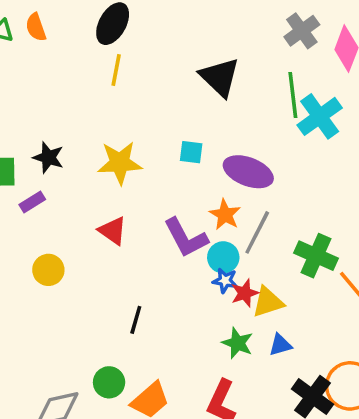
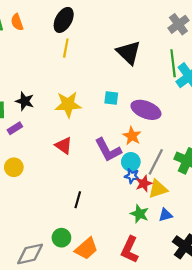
gray line: (257, 232) -> (156, 162), moved
yellow circle: (48, 270) -> (14, 167), moved

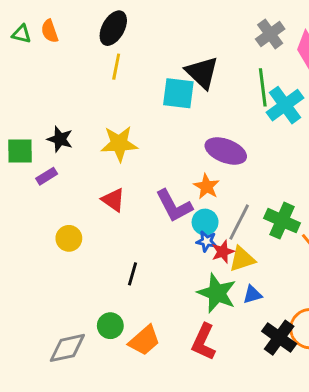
cyan square: (111, 98) -> (178, 93), moved, size x1.6
yellow circle: (14, 167) -> (69, 238), moved
green star: (139, 214) -> (217, 293), size x1.5

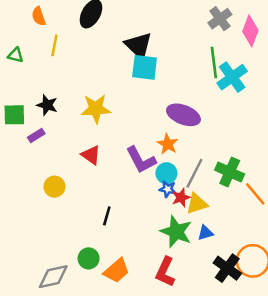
green triangle: (21, 34) -> (16, 55), moved
yellow line: (116, 67) -> (54, 45), moved
black triangle: (202, 73) -> (138, 45), moved

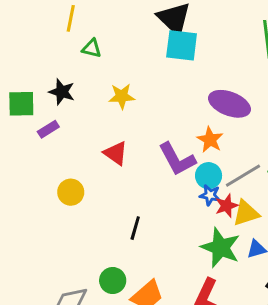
green triangle: (16, 55) -> (92, 48), moved
yellow star: (96, 109) -> (122, 96), size x0.7
gray line: (194, 173) -> (243, 176), turned 32

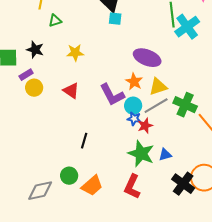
cyan square: (182, 45) -> (115, 19), size x0.6
green triangle: (92, 48) -> (55, 21), turned -32
yellow circle: (71, 192) -> (34, 88), moved
yellow triangle: (246, 213) -> (158, 87), moved

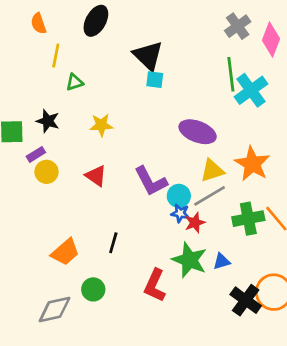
orange star: (134, 82) -> (252, 164), moved, size x1.5
green cross: (185, 105) -> (248, 219), moved, turned -35
orange trapezoid: (92, 186) -> (65, 252), moved
red L-shape: (132, 187) -> (155, 285), moved

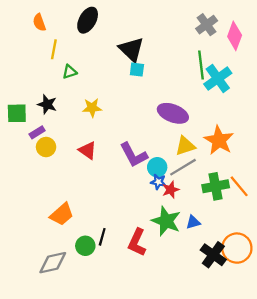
black line: (113, 243) -> (102, 237), moved

